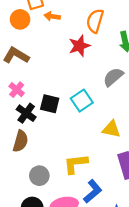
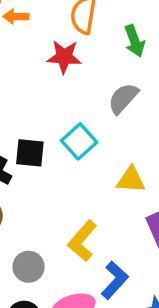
red star: (79, 46) -> (64, 57), turned 30
yellow L-shape: (76, 164) -> (82, 241), turned -35

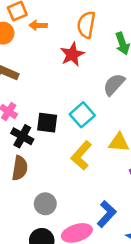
red star: (64, 57) -> (72, 54), turned -30
yellow L-shape: (82, 241) -> (81, 155), moved

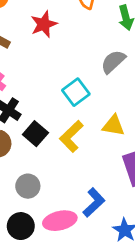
red star: (72, 54) -> (44, 24), moved
black square: (47, 123) -> (35, 134), moved, turned 30

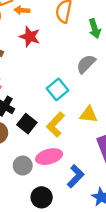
red star: (44, 24) -> (30, 37), turned -30
pink ellipse: (60, 221) -> (49, 157), moved
black circle: (21, 226) -> (42, 197), moved

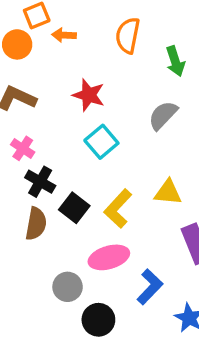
red star: (30, 37) -> (89, 95), moved
cyan square: (58, 89) -> (101, 142), moved
gray circle: (23, 166) -> (68, 287), moved

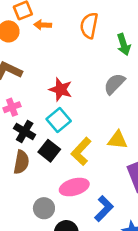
red star: (89, 95) -> (61, 89), moved
cyan square: (101, 142) -> (59, 120), moved
pink cross: (23, 148) -> (12, 107), turned 35

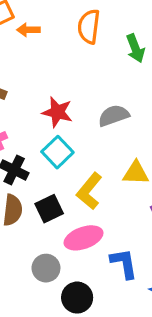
gray semicircle: (114, 84) -> (114, 116), moved, turned 30
black square: (49, 151) -> (49, 209), moved, turned 30
blue L-shape: (104, 209) -> (124, 263), turned -50

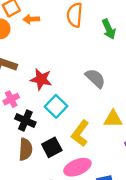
red star: (57, 112) -> (41, 79), moved
gray semicircle: (114, 116) -> (95, 78), turned 65

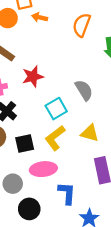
red star: (41, 79) -> (33, 77), turned 30
cyan square: (56, 106) -> (56, 109), moved

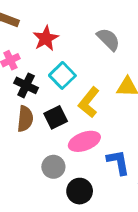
cyan square: (56, 109) -> (62, 75), moved

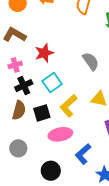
black cross: (26, 85) -> (24, 86), turned 30
blue L-shape: (118, 162) -> (83, 154), turned -130
gray circle: (53, 167) -> (18, 148), moved

